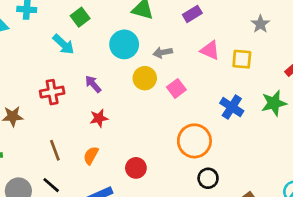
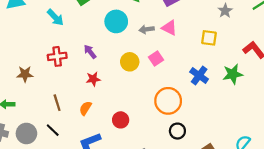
cyan arrow: (63, 44) -> (55, 17), moved
pink triangle: (210, 50) -> (169, 28), moved
yellow circle: (145, 78) -> (130, 62), moved

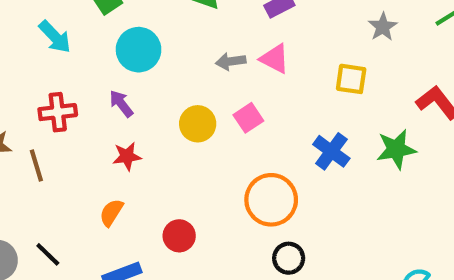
cyan circle: (116, 21) -> (139, 50), moved
brown line: (57, 103) -> (36, 166), moved

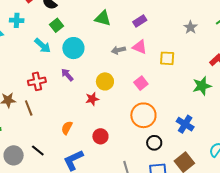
cyan arrow: (55, 37) -> (43, 46), moved
yellow square: (351, 79) -> (167, 58), moved
pink square: (248, 118) -> (141, 83), moved
blue cross: (331, 151) -> (185, 124), moved
red star: (127, 156) -> (92, 99), moved

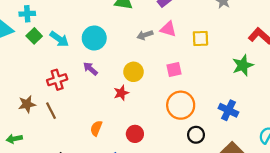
green square: (56, 25) -> (34, 36), moved
pink square: (141, 83) -> (174, 69), turned 32

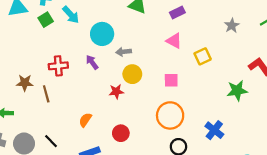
gray arrow: (145, 35) -> (124, 52), moved
yellow square: (200, 38) -> (203, 56), turned -35
cyan arrow: (59, 39) -> (71, 15), moved

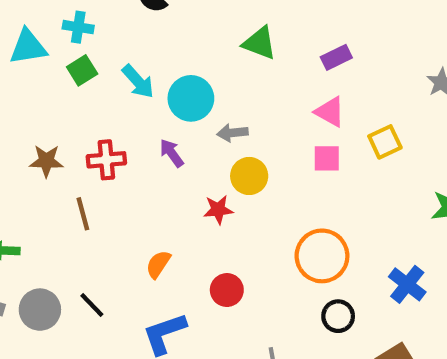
cyan arrow: (71, 15) -> (138, 81), moved
pink square: (171, 80) -> (327, 158), moved
brown star: (25, 83) -> (46, 161), moved

